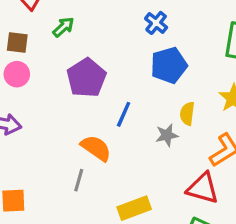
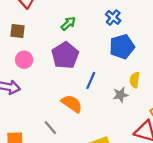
green arrow: (63, 27) -> (68, 24), moved
pink circle: (17, 74) -> (24, 60), moved
gray line: (79, 180) -> (50, 128), moved, turned -56

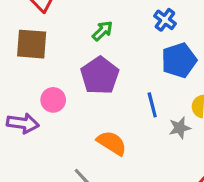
brown square: (18, 31) -> (32, 44), size x1.5
pink circle: (24, 60) -> (53, 100), moved
blue line: (91, 80) -> (152, 105), moved, turned -36

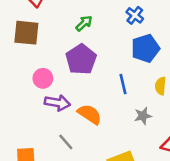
purple arrow: (23, 123) -> (57, 103), moved
gray star: (180, 128) -> (143, 116), moved

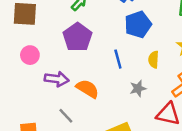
pink circle: (43, 78) -> (30, 55), moved

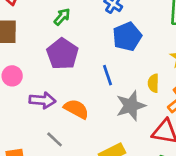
yellow semicircle: (154, 60) -> (153, 83), moved
gray star: (138, 88) -> (131, 106), size x1.6

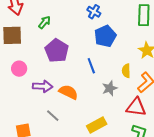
green arrow: (62, 17) -> (45, 22), moved
gray star: (131, 106) -> (110, 88), size x0.7

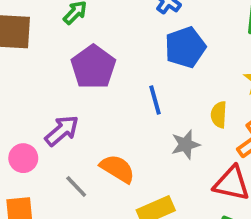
pink circle: (19, 69) -> (23, 158), moved
purple arrow: (43, 86) -> (62, 131), turned -48
orange semicircle: (68, 92) -> (117, 169), moved

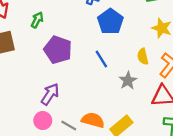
pink circle: (23, 158) -> (43, 121), moved
orange semicircle: (117, 169) -> (93, 120), moved

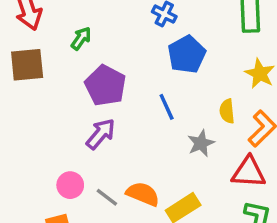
purple arrow: (50, 94) -> (101, 134), moved

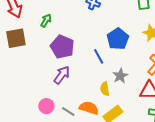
blue pentagon: (187, 54) -> (118, 39), moved
yellow semicircle: (227, 111) -> (105, 89), moved

